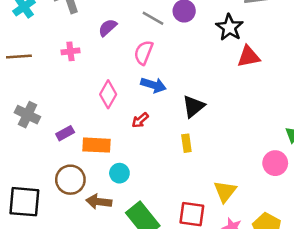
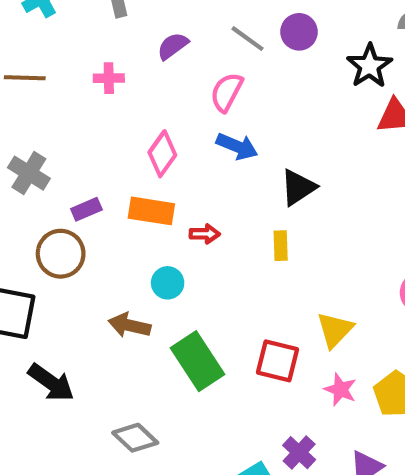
red arrow: (140, 120) -> (205, 234), moved, turned -144
orange rectangle: (97, 145) -> (151, 211), moved
brown circle: (70, 180) -> (61, 254), moved

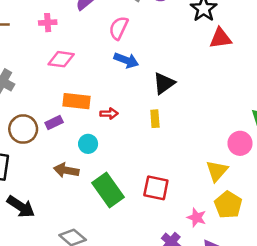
pink diamond: (162, 154) -> (61, 59), moved, turned 65
purple rectangle: (86, 209) -> (54, 122), moved
yellow triangle: (335, 330) -> (217, 171), moved
pink star: (340, 390) -> (197, 218), moved

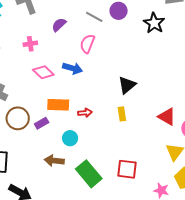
red triangle: (220, 38) -> (167, 117), moved, turned 42
pink diamond: (61, 59) -> (43, 72), turned 40
blue arrow: (126, 60) -> (72, 68), moved
brown circle: (23, 129) -> (18, 118), moved

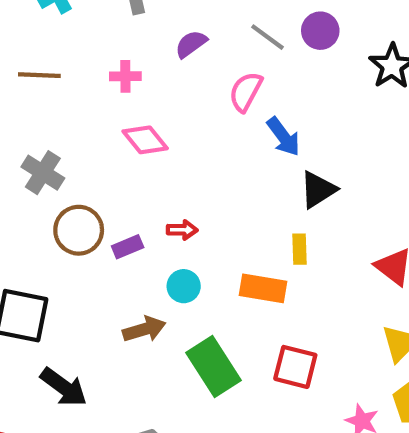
blue arrow: (72, 68) -> (284, 137), moved, turned 30
orange rectangle: (58, 105) -> (263, 288), moved
red arrow: (85, 113) -> (182, 230), moved
brown arrow: (54, 161) -> (144, 329), turned 150

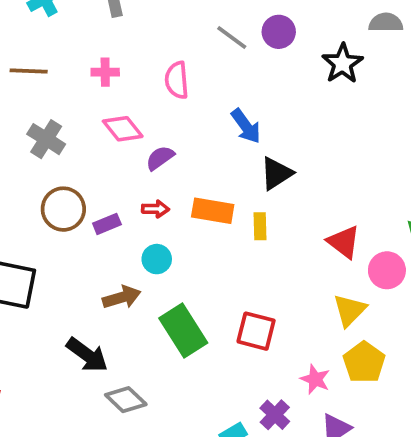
purple semicircle: (191, 44) -> (160, 158), moved
pink semicircle: (246, 92) -> (177, 80), moved, turned -33
gray cross: (43, 173) -> (46, 139), moved
orange rectangle: (263, 288) -> (213, 211), moved
black arrow: (64, 387) -> (87, 355), moved

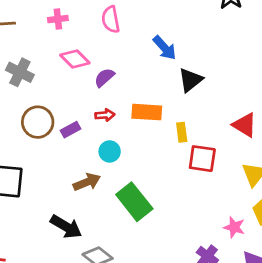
yellow rectangle: (260, 226) -> (182, 132), moved
red square: (256, 331) -> (202, 159), moved

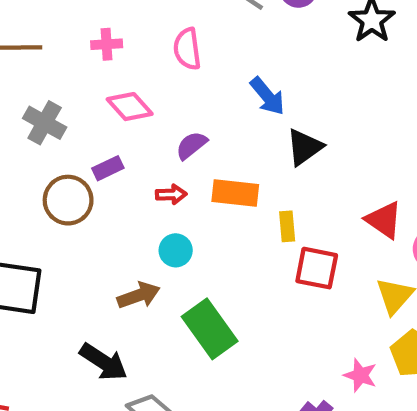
purple semicircle: (104, 77) -> (191, 145), moved
purple rectangle: (71, 130) -> (108, 168), moved

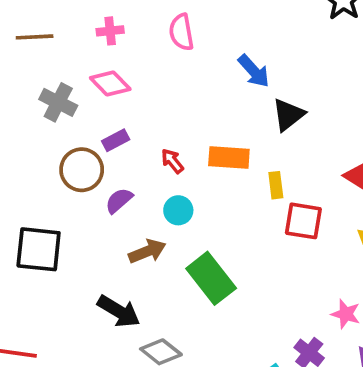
pink diamond: (130, 107) -> (110, 83), moved
purple semicircle: (191, 145) -> (119, 201), moved
red arrow: (171, 194) -> (172, 161), turned -125

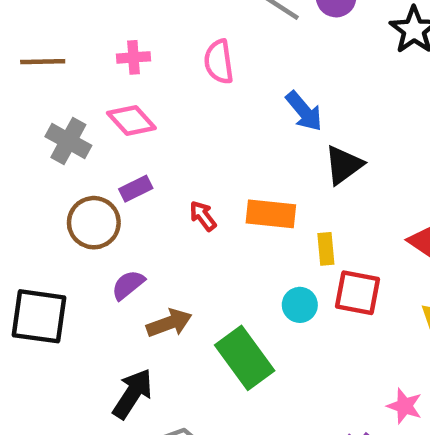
purple semicircle: (119, 201) -> (128, 285), moved
cyan circle: (178, 210) -> (300, 305), moved
black arrow: (119, 311) -> (133, 394), turned -90

